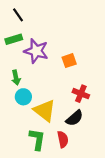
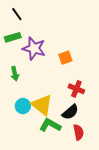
cyan circle: (23, 97) -> (23, 106), moved
green L-shape: (37, 139) -> (50, 125), moved, turned -70
red semicircle: (63, 139) -> (78, 132), moved

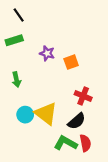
purple star: (34, 48) -> (47, 53), moved, size x0.6
green L-shape: (50, 125) -> (66, 143), moved

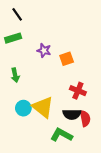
black semicircle: (77, 121) -> (72, 114), turned 42
red semicircle: (85, 143) -> (85, 118), moved

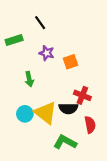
black line: (17, 14) -> (40, 23), moved
green arrow: (15, 75) -> (29, 79), moved
black semicircle: (72, 114) -> (68, 108), moved

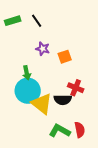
green rectangle: (14, 40) -> (13, 21), moved
cyan circle: (25, 114) -> (28, 91), moved, size x1.6
red semicircle: (90, 125) -> (80, 130), moved

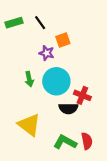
orange square: (65, 57) -> (63, 40), moved
cyan circle: (28, 91) -> (56, 81), moved
yellow triangle: (42, 104) -> (29, 125), moved

